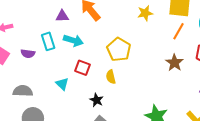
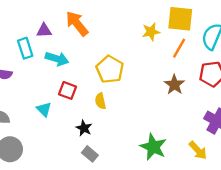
yellow star: (145, 13) -> (151, 32), moved
cyan rectangle: (48, 41) -> (25, 48), moved

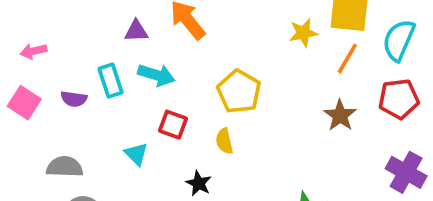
cyan rectangle: (25, 48) -> (111, 81), moved

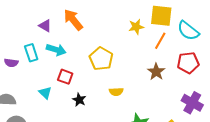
purple triangle: (136, 31) -> (45, 26), turned 32
cyan semicircle: (399, 40) -> (188, 31), turned -75
yellow semicircle: (224, 141) -> (116, 92), moved, turned -80
black star: (199, 183) -> (79, 100), moved

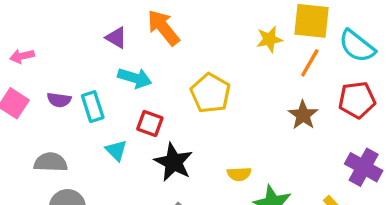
cyan rectangle: (31, 53) -> (93, 107), moved
yellow semicircle: (116, 92) -> (239, 174), moved
black star: (79, 100) -> (173, 162), size x1.6

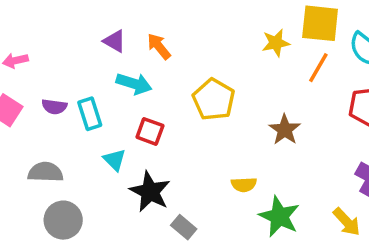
orange arrow: (163, 28) -> (159, 46), moved, size x0.7
brown star: (303, 115) -> (285, 130), moved
black star: (173, 162) -> (150, 192), moved

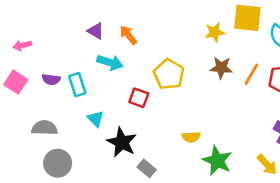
orange line: (318, 68) -> (251, 74), moved
brown star: (285, 130) -> (221, 68), moved, turned -30
red square: (150, 131) -> (139, 98), moved

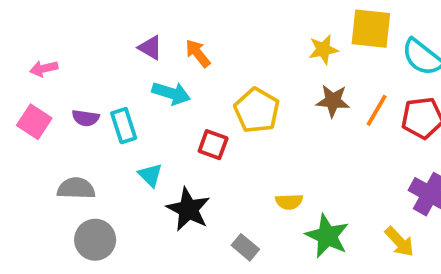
gray rectangle: (147, 168) -> (245, 247), moved

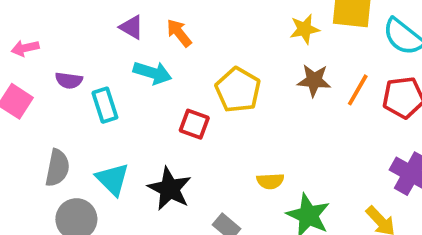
purple semicircle: (86, 118) -> (69, 80), moved
cyan triangle: (150, 175) -> (113, 179), moved, size x1.4
gray semicircle: (76, 188) -> (57, 168), turned 99

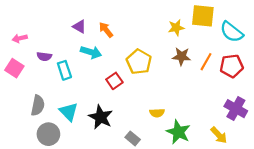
red square: (194, 124) -> (114, 81), turned 35

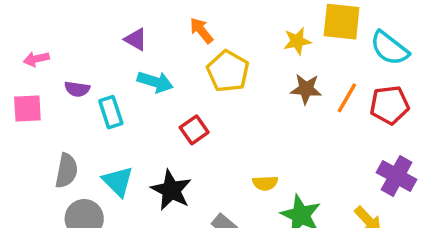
orange arrow: (106, 30) -> (201, 30), moved
yellow pentagon: (139, 62) -> (228, 71), moved
pink square: (14, 68) -> (27, 109), turned -36

